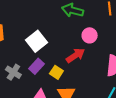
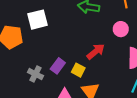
pink circle: (90, 35) -> (121, 29), moved
white square: (37, 41) -> (38, 20), moved, turned 30

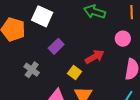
white square: (38, 20) -> (42, 16), turned 30
purple rectangle: (58, 66) -> (56, 46), moved

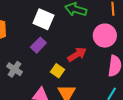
white square: (42, 16) -> (43, 19), moved
pink circle: (123, 39) -> (105, 36), size x1.5

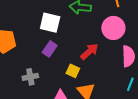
gray cross: (15, 69) -> (30, 77), turned -35

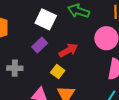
red arrow: (89, 52) -> (68, 50), moved

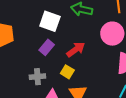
gray cross: (15, 68) -> (37, 77), moved

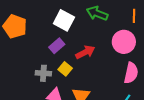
yellow square: (67, 72) -> (65, 69), moved

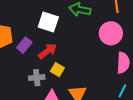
purple rectangle: (57, 46) -> (24, 45), moved
red arrow: (85, 52) -> (48, 51), moved

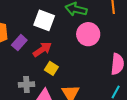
pink circle: (111, 33) -> (88, 34), moved
gray cross: (37, 78) -> (26, 84), moved

